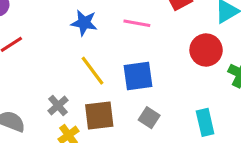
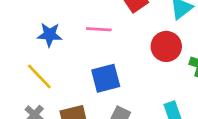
yellow line: (92, 71) -> (39, 77), moved

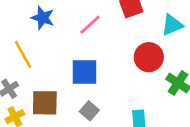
pink line: (99, 29) -> (90, 25), turned -60

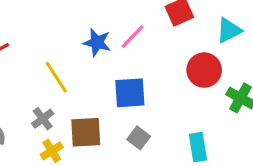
blue star: (43, 18) -> (97, 42), moved

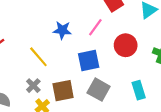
pink line: (132, 37) -> (95, 27), moved
red circle: (204, 70) -> (126, 45), moved
gray square: (139, 138) -> (99, 90), size x1.5

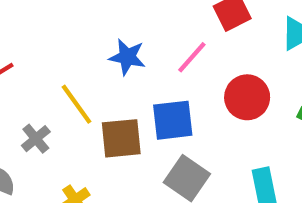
gray cross: (33, 86) -> (36, 139), moved
brown square: (63, 91) -> (121, 138), moved

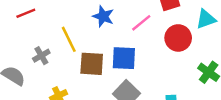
red circle: (247, 97) -> (178, 38), moved

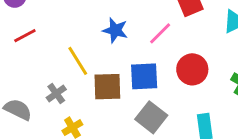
red circle: (178, 38) -> (192, 69), moved
gray cross: (41, 56) -> (56, 93), moved

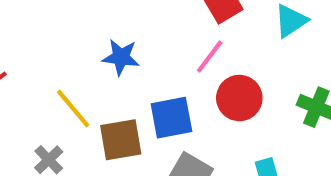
pink line: (160, 33) -> (210, 57), moved

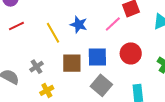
pink line: (210, 57) -> (113, 24), moved
yellow line: (73, 109) -> (53, 33), moved

